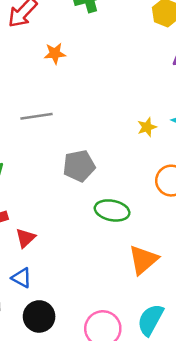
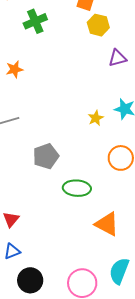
orange triangle: (143, 260) -> (107, 224), turned -44
blue triangle: (22, 278) -> (12, 251), turned -42

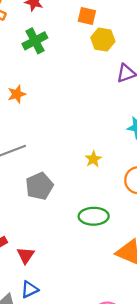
yellow star: (96, 118) -> (93, 159), moved
gray pentagon: (46, 156) -> (39, 186), moved

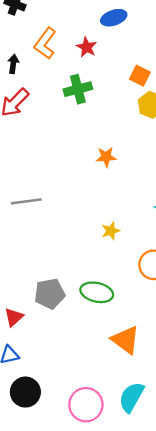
orange star: (17, 94) -> (106, 157), moved
gray pentagon: (39, 186) -> (50, 294), moved

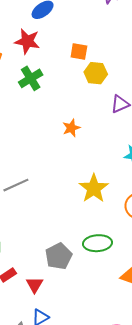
red star: (87, 47) -> (27, 41), size x1.4
yellow star: (111, 231) -> (94, 188), size x1.8

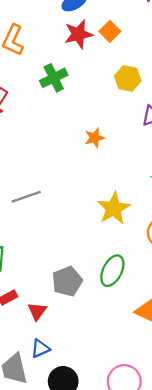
red star: (27, 41) -> (78, 34), moved, turned -30
orange square: (79, 52) -> (110, 31), moved, turned 30
green ellipse: (97, 243) -> (112, 271), turned -64

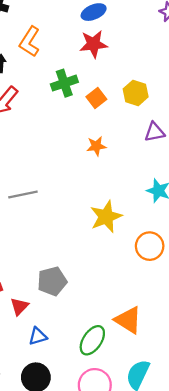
orange square: (110, 31) -> (96, 98), moved
green ellipse: (112, 271) -> (92, 340), moved
blue triangle: (40, 349) -> (38, 336), moved

